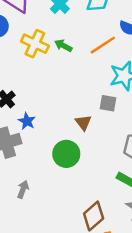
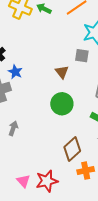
green circle: (66, 154) -> (62, 104), moved

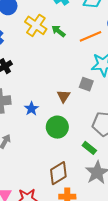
blue star: (15, 72) -> (31, 109), moved

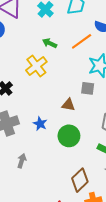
yellow cross: (36, 25) -> (36, 66), moved, turned 30
brown triangle: (64, 96) -> (68, 105), turned -40

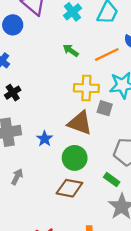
yellow cross: (36, 66) -> (86, 88), moved, turned 30
brown triangle: (68, 105) -> (80, 123), size x1.6
brown diamond: (80, 180) -> (69, 188), moved, turned 45

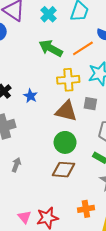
green arrow: (71, 50) -> (51, 48), size x1.6
gray square: (105, 108) -> (90, 104), moved
blue star: (45, 139) -> (30, 96), moved

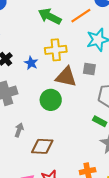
yellow cross: (68, 80) -> (56, 50), moved
green circle: (65, 142) -> (51, 100), moved
brown diamond: (63, 170) -> (42, 146), moved

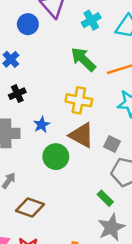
blue star: (31, 63) -> (42, 125), moved
gray square: (89, 69) -> (112, 144), moved

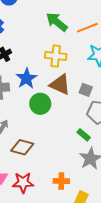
blue star: (42, 125) -> (26, 78), size x1.5

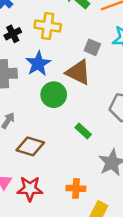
yellow cross: (56, 56) -> (48, 26), moved
gray square: (86, 90) -> (92, 47), moved
green rectangle: (84, 135) -> (83, 131), moved

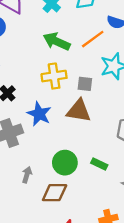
yellow cross: (48, 26) -> (54, 76), moved
green circle: (54, 95) -> (65, 163), moved

